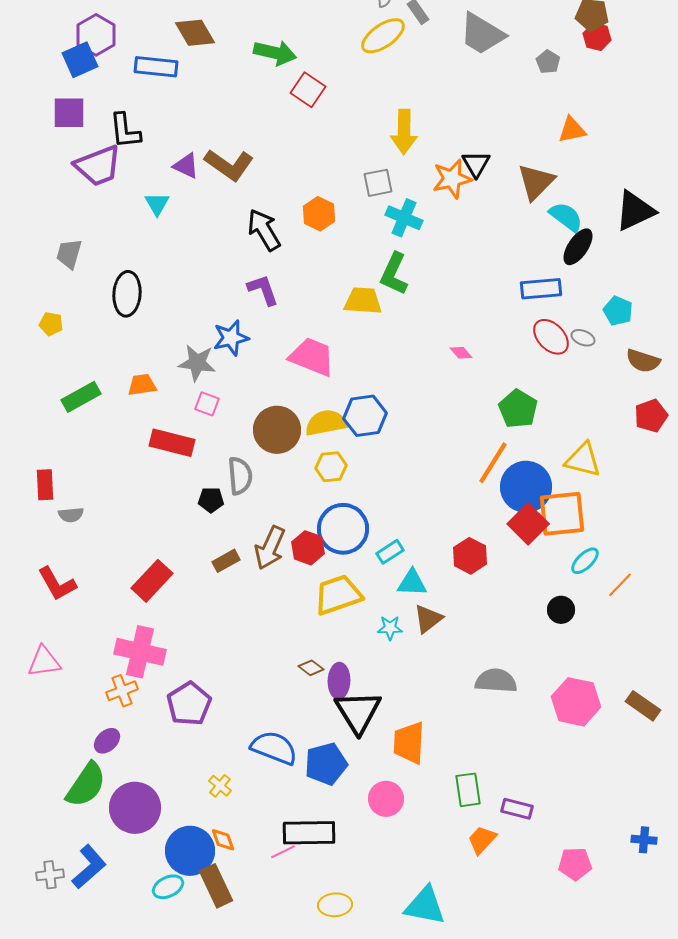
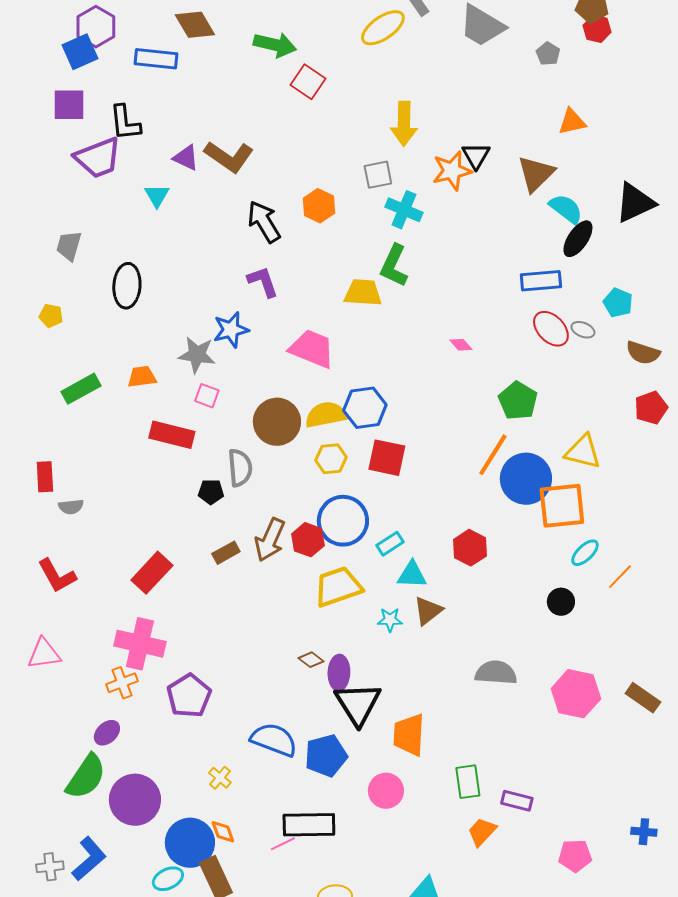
red square: (528, 524) -> (387, 458), moved, turned -33

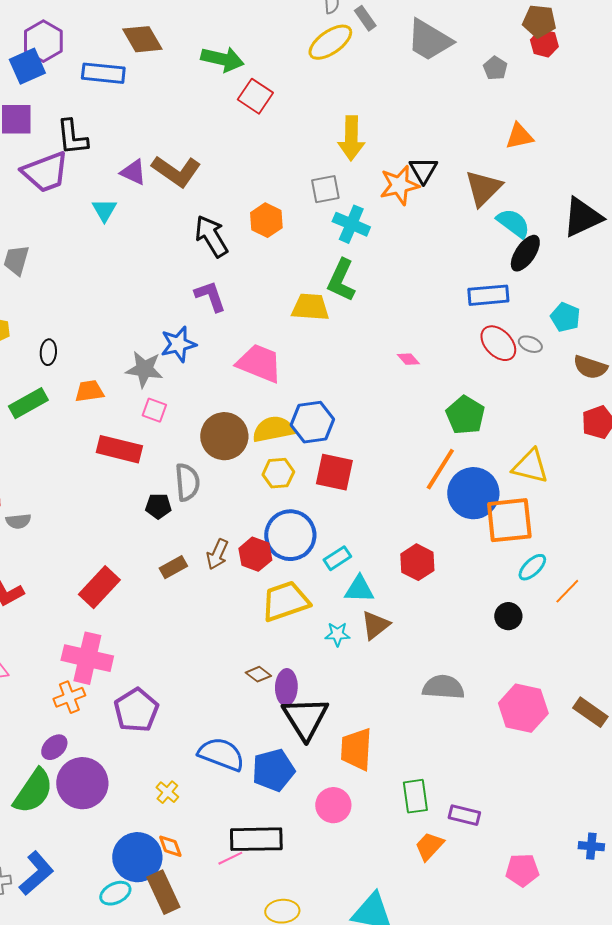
black ellipse: (127, 286) -> (48, 352), moved, size x0.6
brown arrow: (270, 540) -> (217, 554), size x0.7
purple circle: (135, 800) -> (82, 783), moved

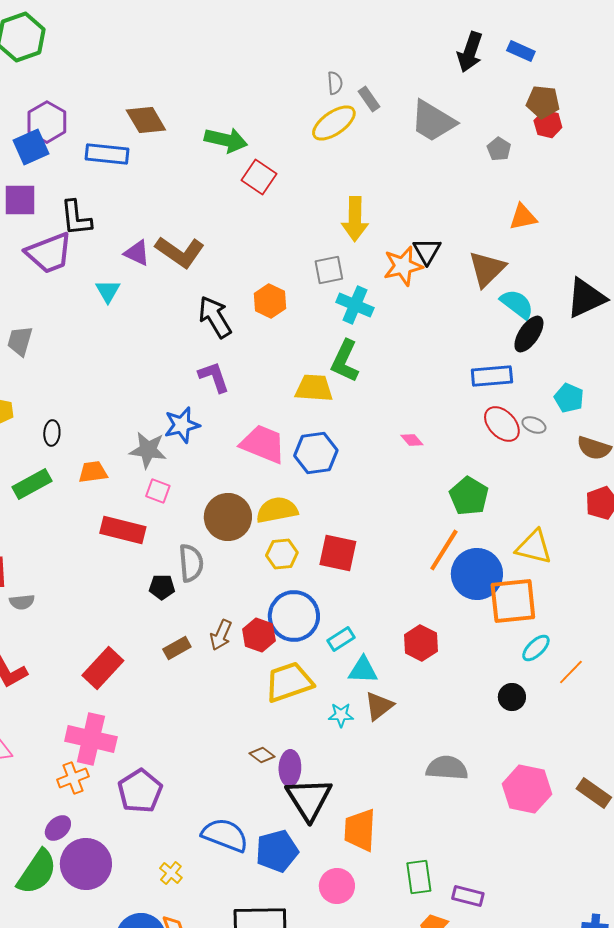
blue hexagon: (312, 422) -> (316, 453), moved

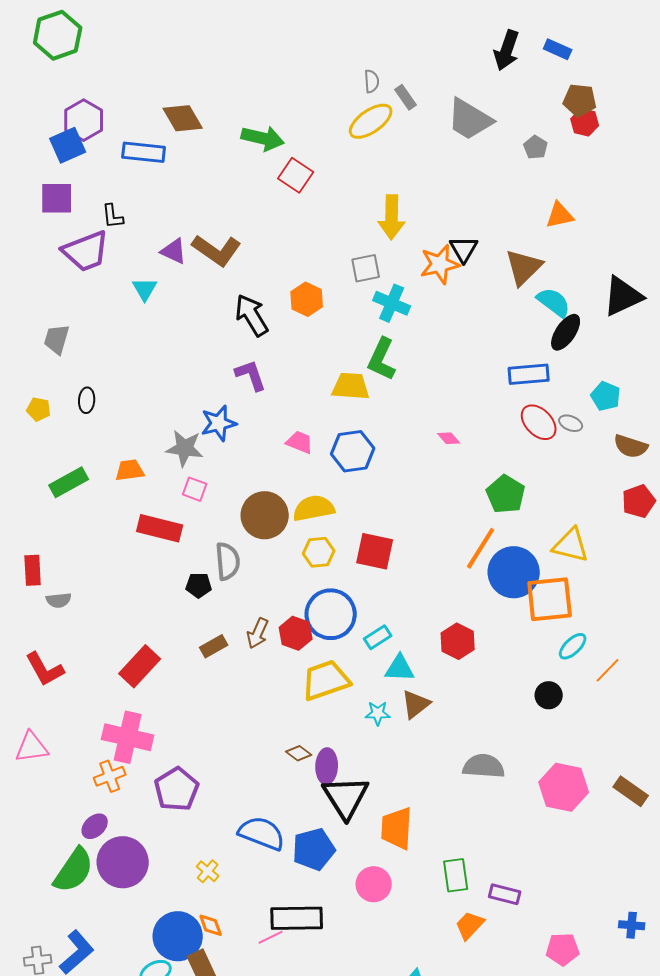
black L-shape: (76, 218) -> (113, 216), size x0.7
black ellipse: (52, 433) -> (87, 400), moved
pink trapezoid: (263, 444) -> (300, 442), size x0.6

